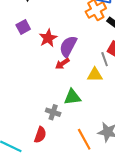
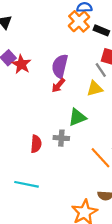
red star: (48, 38) -> (21, 64), moved
red semicircle: (40, 135) -> (36, 144), moved

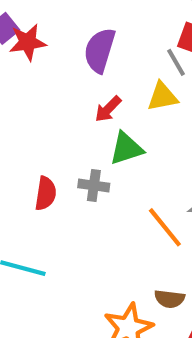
red star: (21, 64) -> (28, 42), turned 30
red arrow: (58, 85) -> (108, 109), moved

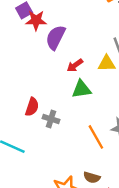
purple semicircle: (100, 50) -> (56, 37), moved
gray cross: (94, 185) -> (51, 119), moved

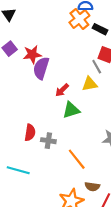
red star: (36, 20) -> (32, 54), moved
orange line: (96, 137) -> (77, 159), moved

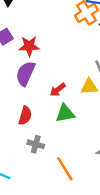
purple semicircle: (41, 68) -> (25, 73), moved
red semicircle: (30, 133) -> (25, 116), moved

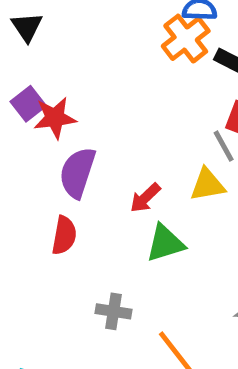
red star: (29, 46) -> (55, 118), moved
red semicircle: (25, 116) -> (64, 235), moved

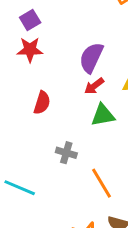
red star: (55, 118) -> (30, 50), moved
purple semicircle: (77, 173) -> (91, 58), moved

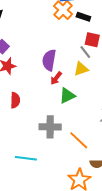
red semicircle: (42, 103) -> (15, 100), moved
gray cross: (66, 153) -> (50, 127), size x1.5

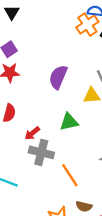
red arrow: (56, 78) -> (32, 133), moved

